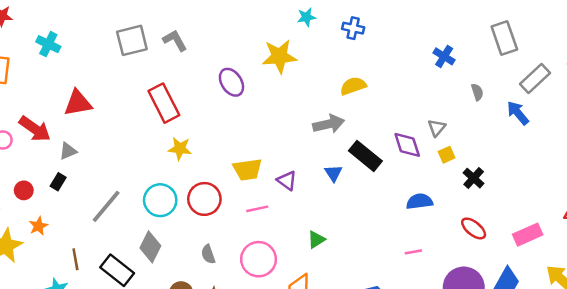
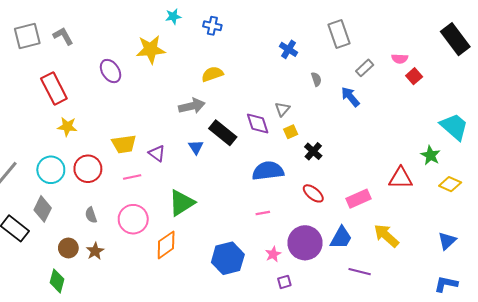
gray rectangle: (535, 79) -> (365, 68), size x0.7
blue semicircle: (420, 201) -> (268, 171), size x1.4
green triangle: (316, 240) -> (182, 203), size x1.8

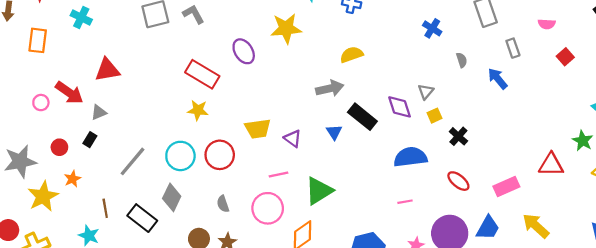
pink semicircle: (400, 59) -> (547, 24), moved
gray rectangle: (365, 68) -> (513, 48), turned -66
red rectangle: (54, 88) -> (202, 74), moved, turned -32
pink line: (132, 177) -> (279, 174), moved

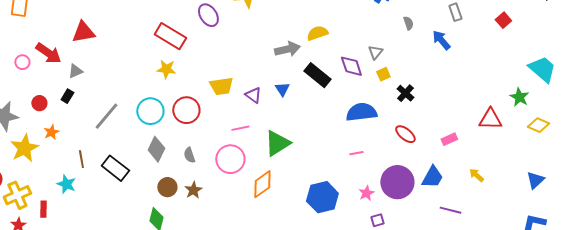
yellow semicircle: (352, 55) -> (317, 33), moved
blue triangle: (334, 132) -> (282, 89), moved
pink rectangle: (506, 186) -> (449, 139), size x0.7
gray diamond: (172, 197) -> (156, 149), moved
yellow arrow: (536, 226) -> (476, 175), size x0.6

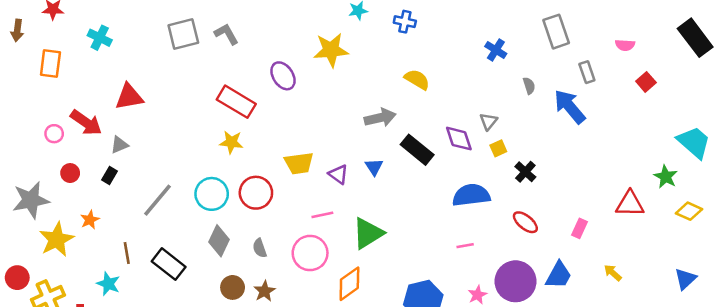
yellow semicircle: (317, 33) -> (417, 80), moved, turned 50
blue arrow: (441, 40) -> (570, 107), size x1.4
red circle: (39, 103) -> (70, 173), moved
pink rectangle: (449, 139) -> (580, 228), turned -42

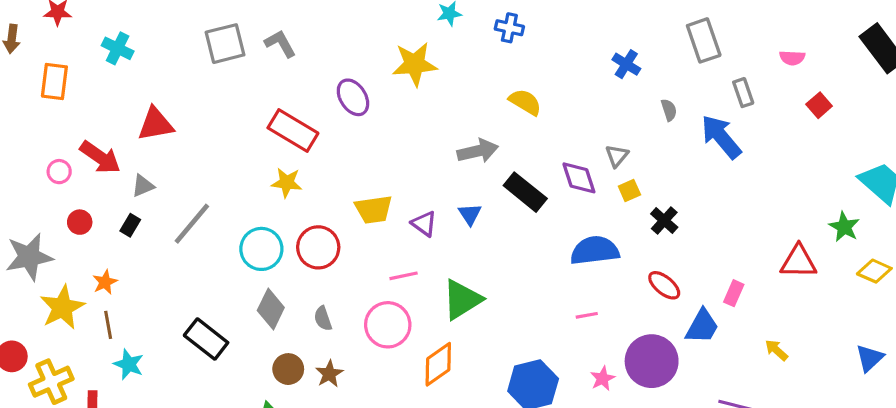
gray line: (157, 200) -> (192, 224), moved
brown line: (127, 253) -> (108, 325), moved
blue trapezoid: (559, 275) -> (702, 326), moved

